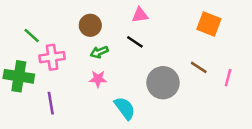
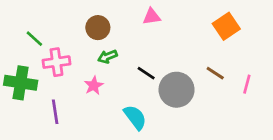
orange square: (209, 24) -> (226, 26), turned 35
black line: (135, 42) -> (146, 73), moved
pink star: (98, 79) -> (94, 86), moved, turned -30

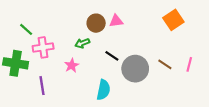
pink triangle: (152, 17) -> (116, 21), moved
brown circle: (98, 28) -> (96, 23), moved
brown line: (215, 73) -> (165, 64), moved
cyan semicircle: (135, 117) -> (103, 90), turned 48

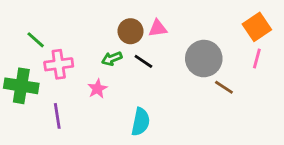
orange square: (173, 20) -> (257, 27), moved
black line: (112, 56) -> (143, 61), moved
pink line: (189, 64) -> (257, 59), moved
gray circle: (135, 69) -> (204, 59), moved

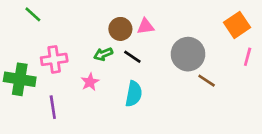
green line: (36, 40) -> (33, 14), moved
pink line: (257, 59) -> (248, 57), moved
cyan semicircle: (141, 122) -> (134, 94), moved

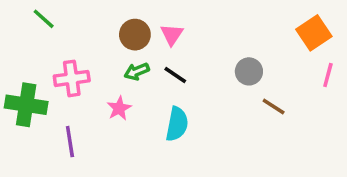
pink triangle: (146, 26) -> (172, 35), moved, turned -48
brown circle: (120, 29) -> (135, 35), moved
gray circle: (188, 54) -> (249, 71), size x0.6

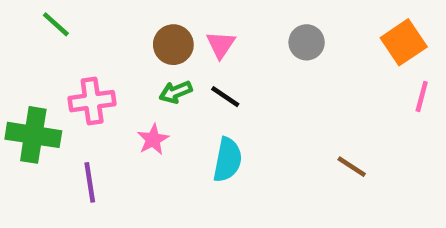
gray circle: (249, 71) -> (307, 42), moved
brown line: (274, 107) -> (352, 167), moved

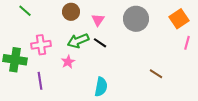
gray circle: (307, 42) -> (136, 19), size x1.6
brown circle: (173, 45) -> (71, 12), moved
green arrow: (176, 92) -> (78, 41), size x1.5
cyan semicircle: (228, 160) -> (101, 87), moved

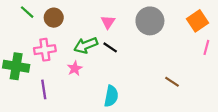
brown circle: (71, 12) -> (54, 18), moved

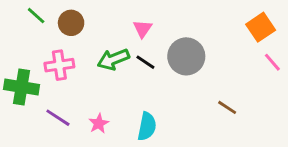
gray circle: (150, 21) -> (186, 56), moved
pink line: (206, 47) -> (272, 62), turned -56
pink star: (75, 68) -> (99, 123), moved
purple line: (44, 89) -> (58, 118), turned -48

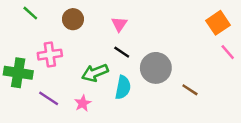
brown circle: (71, 23) -> (73, 19), moved
gray circle: (186, 56) -> (156, 68), moved
green arrow: (113, 59) -> (95, 73), moved
cyan semicircle: (147, 126) -> (123, 87), moved

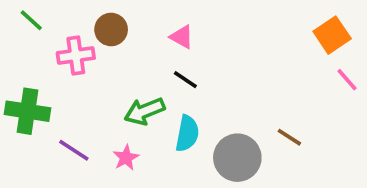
green line: (30, 13) -> (31, 20), moved
pink triangle: (119, 24) -> (182, 37), turned -35
pink cross: (50, 55) -> (76, 56), moved
gray circle: (156, 68) -> (237, 158), moved

